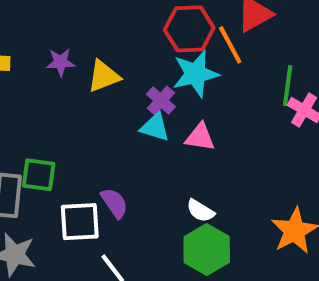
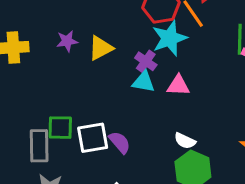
white square: (80, 222) -> (93, 138), moved

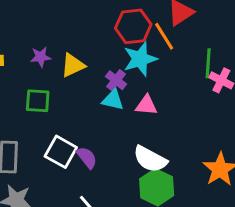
green square: (60, 128) -> (38, 101), moved
white square: (93, 138) -> (61, 152), turned 36
white semicircle: (185, 141) -> (150, 159), size x1.6

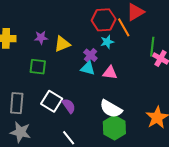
cyan star: (140, 59) -> (107, 42), size x0.6

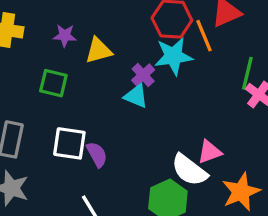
cyan star: (107, 42) -> (173, 56), size x1.6
pink triangle: (110, 73) -> (210, 152), moved, turned -35
white square: (52, 101) -> (69, 143), turned -30
white semicircle: (111, 109) -> (189, 170), moved

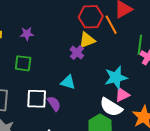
yellow triangle: (98, 51) -> (87, 40), moved
cyan star: (173, 56) -> (116, 78), moved
cyan triangle: (136, 96) -> (68, 82), moved

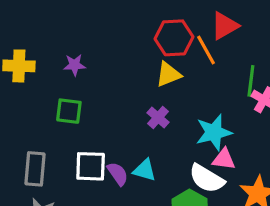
purple cross: (77, 53) -> (158, 117), moved
cyan triangle: (68, 82) -> (145, 170), moved
pink triangle: (122, 95) -> (224, 159), turned 35

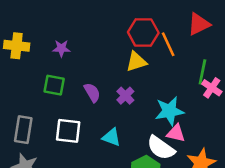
red triangle: (225, 26) -> (199, 24), moved
purple semicircle: (118, 174) -> (92, 92), moved

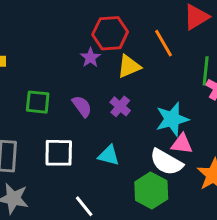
red hexagon: (143, 33) -> (110, 33), moved
purple star: (61, 48) -> (90, 58), moved, turned -30

